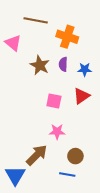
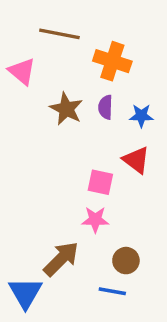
red triangle: (82, 96) -> (136, 160), turned -48
pink square: (54, 101) -> (100, 182), moved

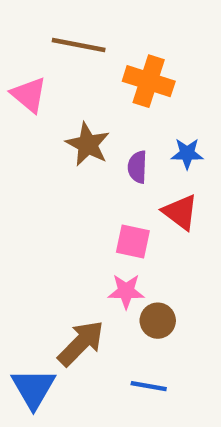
purple semicircle: (105, 107) -> (137, 167), moved
brown circle: (126, 261) -> (158, 321), moved

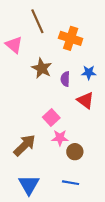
brown line: (79, 45) -> (37, 21), turned 55
pink square: (133, 242) -> (51, 117), moved, turned 35
brown arrow: (81, 343) -> (25, 145), moved
blue triangle: (33, 388) -> (29, 185), moved

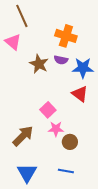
brown line: (37, 21) -> (22, 16), moved
blue star: (89, 73) -> (83, 68), size x1.5
purple semicircle: (65, 79) -> (61, 60), moved, turned -80

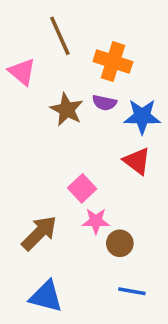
brown line: (22, 16) -> (60, 36), moved
blue line: (66, 171) -> (132, 291), moved
blue triangle: (27, 173) -> (46, 296), turned -45

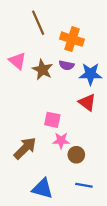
pink triangle: (22, 72) -> (17, 61), moved
pink square: (82, 188) -> (52, 120), turned -35
blue triangle: (46, 296) -> (42, 189), moved

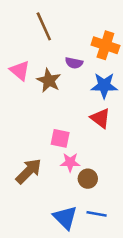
orange cross: (72, 39) -> (105, 45), moved
purple semicircle: (66, 65) -> (74, 63), moved
blue triangle: (42, 189) -> (65, 218), moved, turned 30

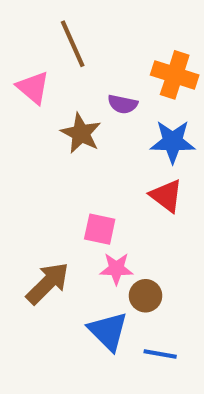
pink triangle: (20, 70) -> (33, 87), moved
blue triangle: (65, 218) -> (108, 331), moved

